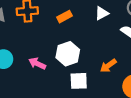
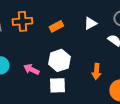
orange arrow: (108, 66) -> (96, 71), turned -49
white square: (79, 81) -> (57, 85), moved

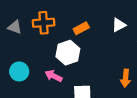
white hexagon: (59, 60) -> (68, 53), moved

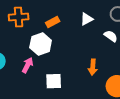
pink arrow: (54, 76) -> (28, 65), turned 91

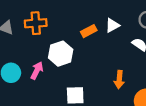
orange rectangle: (53, 22) -> (89, 31), moved
pink arrow: (28, 65) -> (37, 71), moved

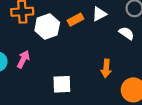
white hexagon: (61, 54) -> (47, 26), moved

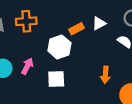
white hexagon: (47, 26) -> (59, 47), moved
white square: (62, 84) -> (56, 79), moved

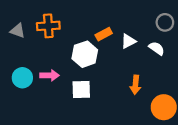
white triangle: (99, 23) -> (128, 41), moved
pink arrow: (27, 66) -> (49, 75), turned 63

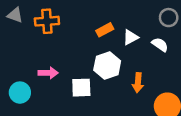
gray triangle: (18, 31) -> (15, 15), moved
white hexagon: (85, 54) -> (107, 65), moved
cyan circle: (22, 78) -> (20, 93), moved

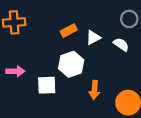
orange arrow: (138, 83) -> (94, 90), moved

